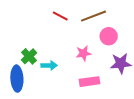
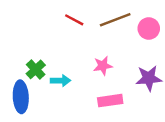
pink circle: (109, 36) -> (149, 28), moved

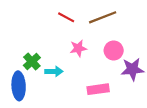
pink circle: (149, 28) -> (114, 50), moved
pink star: (103, 66) -> (78, 48), moved

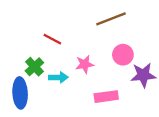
red line: (66, 17) -> (52, 39), moved
pink star: (78, 48) -> (85, 64), moved

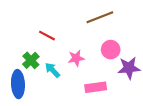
cyan arrow: (58, 77) -> (52, 70), turned -133

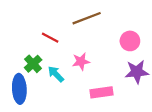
brown line: (100, 17) -> (87, 18), moved
pink circle: (111, 50) -> (130, 41), moved

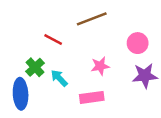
pink star: (81, 61) -> (100, 66), moved
pink rectangle: (101, 92) -> (92, 97), moved

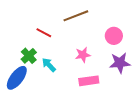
blue ellipse: (21, 94) -> (17, 78), turned 40
pink rectangle: (92, 97) -> (89, 81), moved

